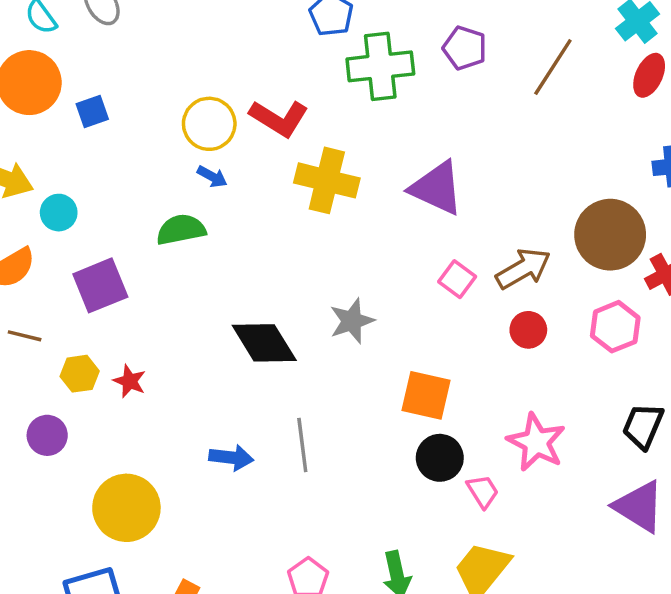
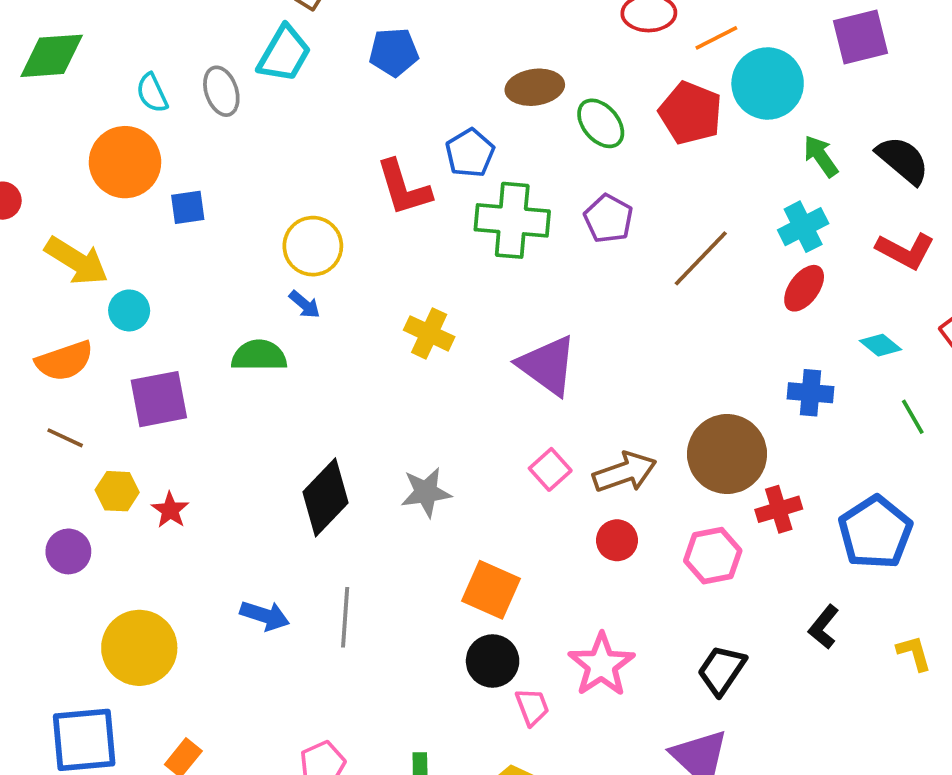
red L-shape: (279, 118) -> (404, 188), moved, turned 30
yellow cross: (327, 180) -> (429, 333), size x0.7
black diamond: (264, 343) -> (326, 497), turned 64

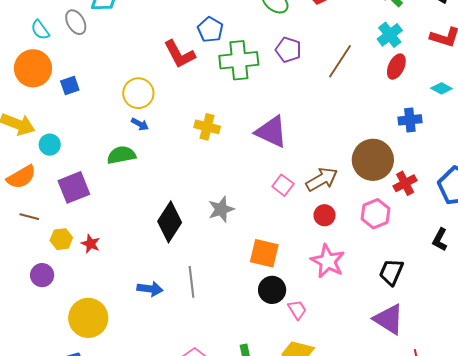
pink star: (601, 665) -> (328, 261), moved

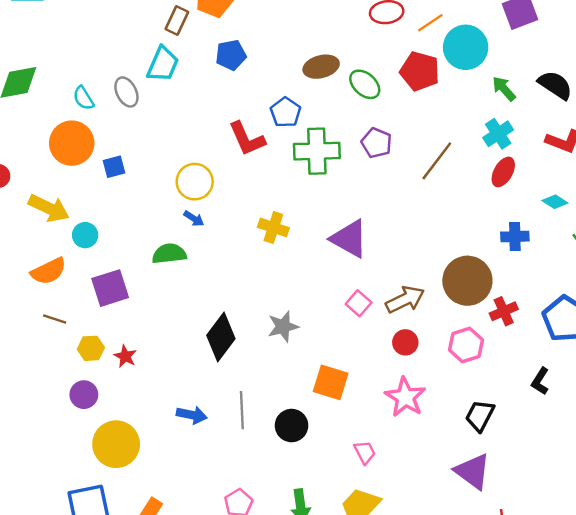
purple circle: (42, 275) -> (84, 395), moved
black circle: (272, 290) -> (292, 426), moved

